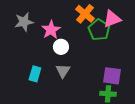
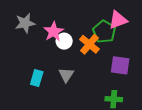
orange cross: (85, 14) -> (89, 44), moved
white circle: (61, 47) -> (64, 41), moved
purple square: (112, 76) -> (120, 65), moved

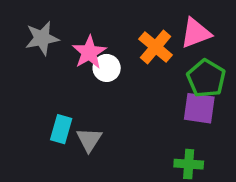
green pentagon: (104, 32) -> (206, 78), moved
orange cross: (89, 44) -> (156, 47), moved
gray triangle: (66, 75) -> (89, 140), moved

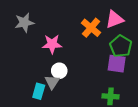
pink star: (89, 52) -> (52, 44), moved, turned 30
white circle: (107, 68) -> (59, 71), moved
cyan rectangle: (61, 129) -> (39, 91), moved

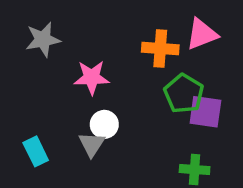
orange cross: (91, 28) -> (160, 49), turned -36
green pentagon: (121, 46) -> (184, 94), moved
cyan rectangle: (39, 91) -> (36, 151), moved, turned -42

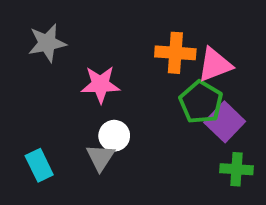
pink triangle: (202, 34) -> (215, 65), moved
purple square: (205, 112) -> (225, 122), turned 36
green cross: (195, 170) -> (237, 169), moved

